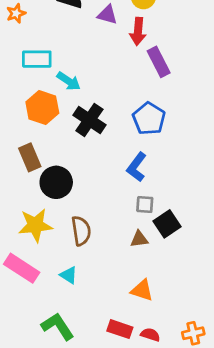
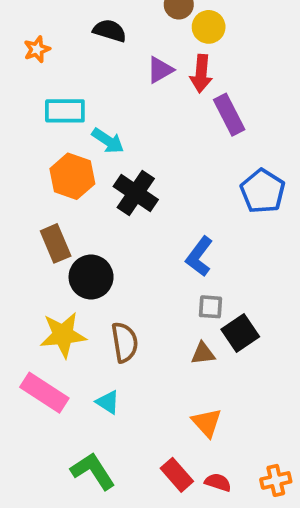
purple triangle: (107, 15) -> (160, 70), moved, turned -45
blue pentagon: (149, 119) -> (263, 191), moved
orange triangle: (142, 290) -> (207, 423), turned 30
red rectangle: (120, 329) -> (177, 475), turned 30

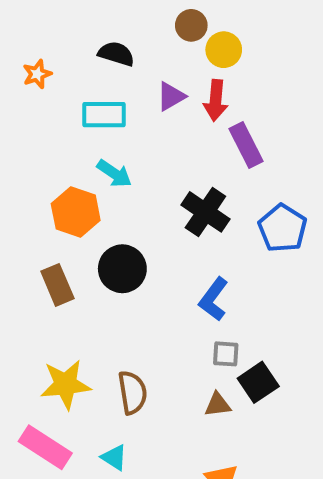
cyan rectangle: (65, 111) -> (104, 115), moved
black cross: (136, 193) -> (205, 212), moved
black circle: (91, 277) -> (122, 269), moved

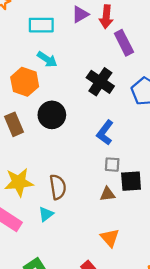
black square: (258, 382) -> (131, 181), turned 30
cyan triangle: (114, 457) -> (46, 214), moved, turned 49

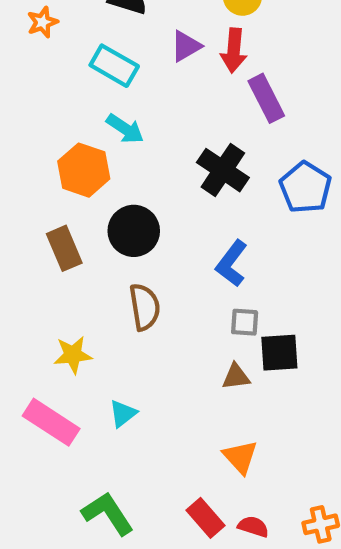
cyan rectangle: (41, 25) -> (114, 66), turned 30
yellow star: (19, 182) -> (73, 355), size x0.7
brown semicircle: (58, 187) -> (145, 307), moved

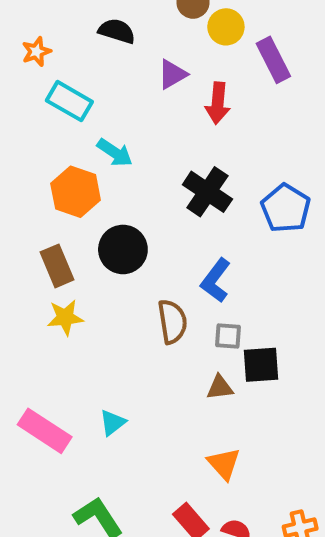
red arrow: (234, 50) -> (218, 103), moved
cyan rectangle: (114, 66) -> (69, 101), moved
purple rectangle: (266, 98) -> (273, 60), moved
brown semicircle: (145, 307) -> (172, 322), moved
yellow star: (73, 355) -> (65, 317), moved

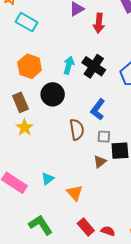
cyan arrow: (115, 153) -> (69, 65), moved, turned -108
yellow star: (65, 317) -> (24, 128), turned -30
brown triangle: (220, 388) -> (100, 162), turned -32
orange triangle: (224, 464) -> (75, 193), moved

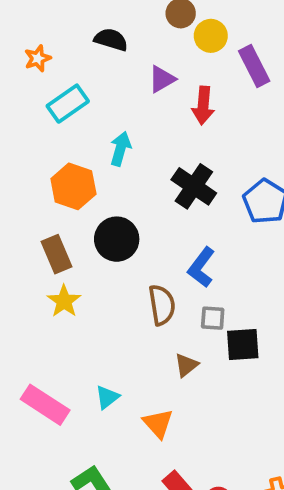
cyan rectangle: (27, 22) -> (68, 104), turned -65
cyan arrow: (69, 65) -> (120, 149), moved
brown triangle: (100, 162) -> (186, 365), moved

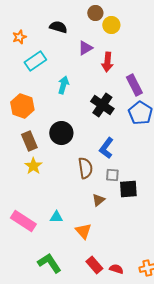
purple rectangle: (254, 66) -> (134, 85), moved
orange hexagon: (73, 186) -> (22, 106), moved
cyan triangle: (107, 397) -> (56, 217), turned 40

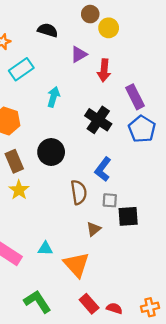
orange triangle: (83, 231) -> (76, 265), size x1.4

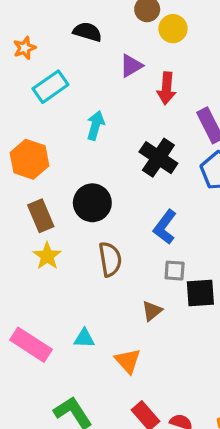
brown semicircle: (79, 192) -> (110, 259), moved
orange triangle: (76, 265) -> (128, 361), size x0.7

